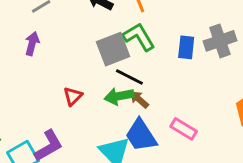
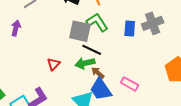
purple arrow: (32, 44) -> (16, 28), moved
gray square: (113, 49) -> (80, 31), turned 35
brown arrow: (139, 99) -> (98, 73), moved

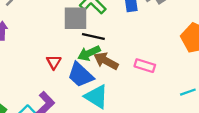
brown arrow: (98, 73) -> (106, 61), size x1.5
blue trapezoid: (101, 89) -> (81, 75), moved

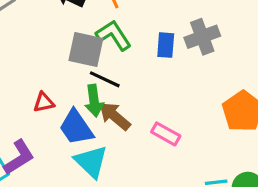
green arrow: (89, 53) -> (94, 101), turned -85
red triangle: (54, 62) -> (44, 102), turned 35

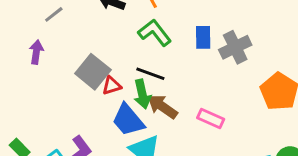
gray cross: (202, 37) -> (235, 47), moved
gray square: (86, 50) -> (93, 72), moved, turned 32
red triangle: (44, 102) -> (112, 86), moved

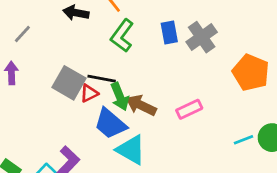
green L-shape: (155, 33) -> (122, 36), turned -96
black line: (150, 74) -> (102, 79), moved
pink rectangle: (211, 119) -> (189, 109), turned -40

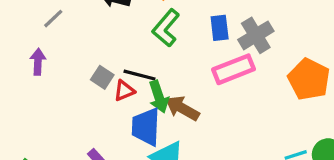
gray square: (69, 83) -> (102, 77), size x0.6
pink rectangle: (189, 109) -> (234, 69), moved, size x1.4
blue trapezoid: (110, 124) -> (146, 127), turned 48

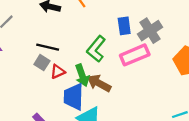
green L-shape: (166, 28) -> (96, 49), moved
black line: (140, 75) -> (48, 47), moved

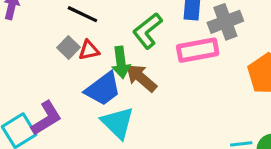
gray square: (42, 63) -> (68, 48), moved
blue trapezoid: (74, 97) -> (103, 89), turned -140

